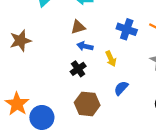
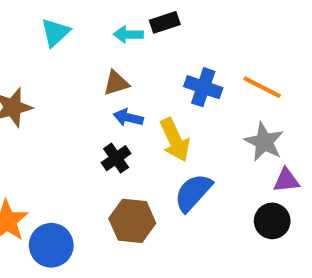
yellow arrow: (111, 59) -> (175, 140), size x1.5
blue semicircle: (121, 88) -> (193, 193), size x1.5

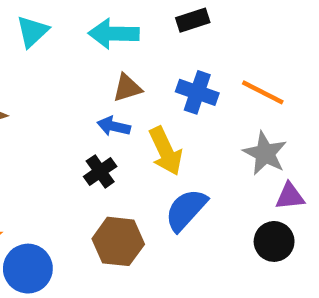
black rectangle: (165, 22) -> (193, 20), moved
cyan arrow: (128, 34) -> (114, 34), size x1.5
brown triangle: (116, 83) -> (127, 88), moved

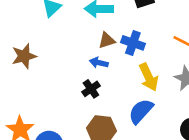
blue cross: (197, 92) -> (133, 43), moved
yellow arrow: (166, 151) -> (149, 77), moved

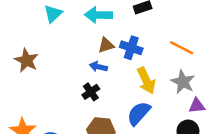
brown star: (24, 56) -> (26, 60), turned -30

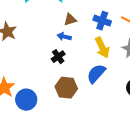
blue cross: (131, 48) -> (102, 21), moved

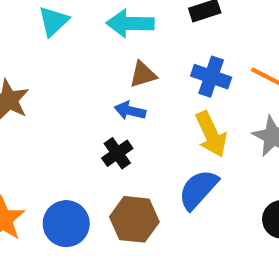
blue circle: (26, 100) -> (66, 224), moved

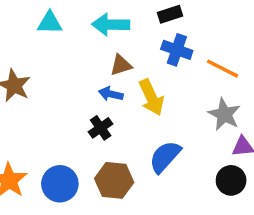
cyan triangle: (53, 21) -> (50, 23), turned 44
blue cross: (211, 77) -> (177, 50), moved
yellow arrow: (211, 134) -> (151, 97), moved

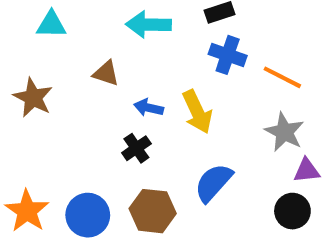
cyan triangle: (50, 23) -> (51, 25), moved
brown triangle: (121, 65) -> (106, 73), moved, turned 35

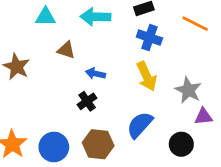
cyan triangle: (51, 25) -> (46, 17), moved
orange line: (282, 77) -> (195, 24), moved
yellow arrow: (197, 112) -> (147, 76), moved
black circle: (292, 211) -> (181, 144), moved

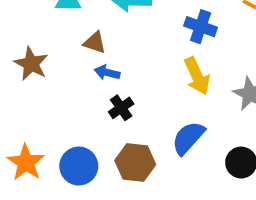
blue arrow: (95, 74) -> (107, 73), moved

